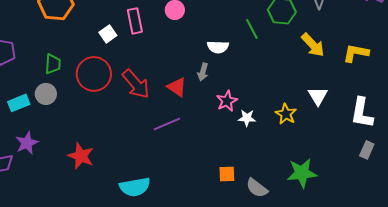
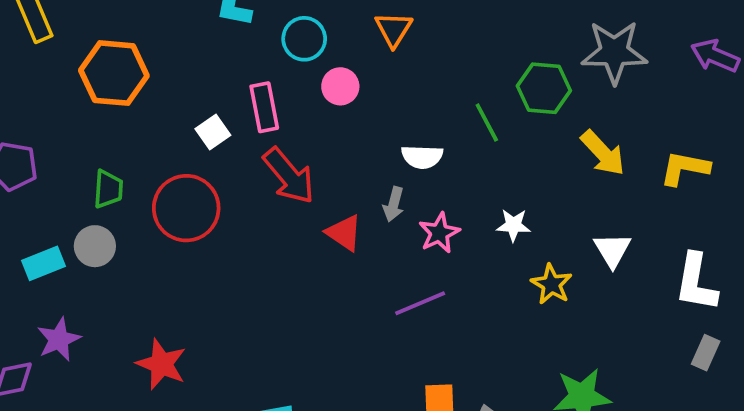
red arrow: (136, 84) -> (289, 176), moved
pink star: (227, 101) -> (439, 233), moved
white star: (247, 118) -> (513, 225), moved
purple line: (167, 124) -> (420, 303), moved

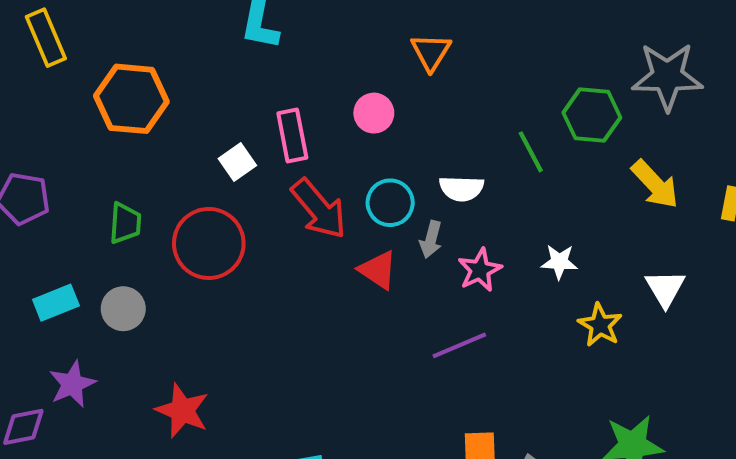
cyan circle: (304, 39) -> (390, 203), moved
gray circle: (95, 246) -> (123, 309), moved

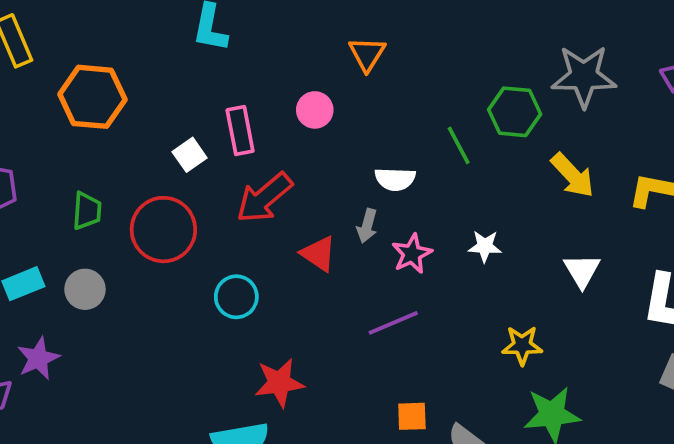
cyan circle: (390, 203) -> (236, 297), moved
red arrow: (319, 209) -> (264, 198), turned 90
yellow star: (600, 325) -> (522, 345), moved, turned -30
red star: (182, 411) -> (279, 383), moved, turned -30

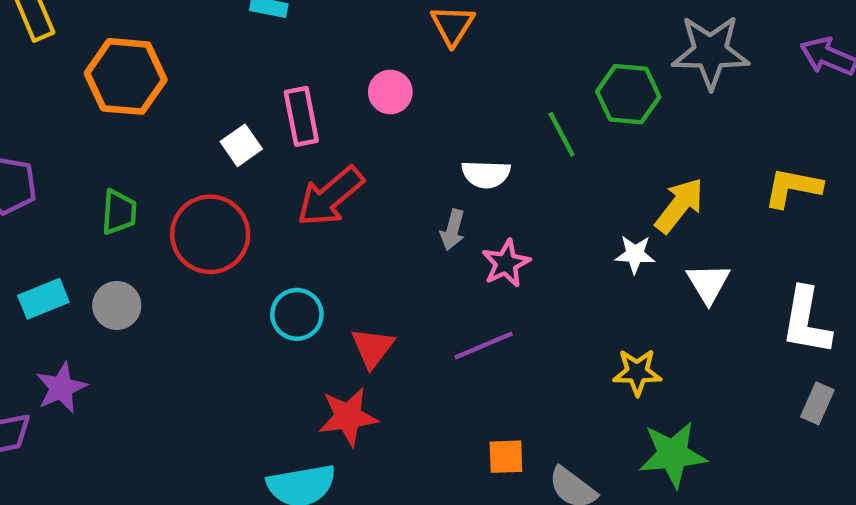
yellow arrow: (573, 175) -> (679, 205), moved, turned -99
white star: (485, 246) -> (635, 254), moved
red triangle: (319, 254) -> (373, 348), moved, turned 33

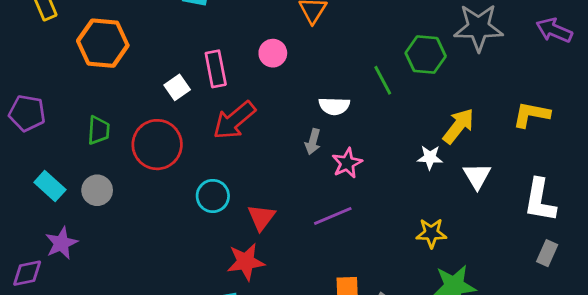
cyan rectangle: (43, 299) -> (50, 186), turned 64

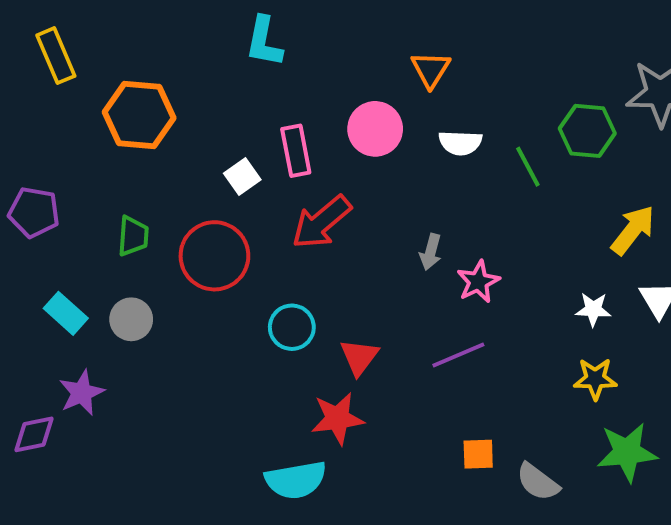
pink circle: (273, 53) -> (375, 129), size x1.4
white semicircle: (334, 106) -> (460, 143), moved
white star: (430, 157) -> (593, 309), moved

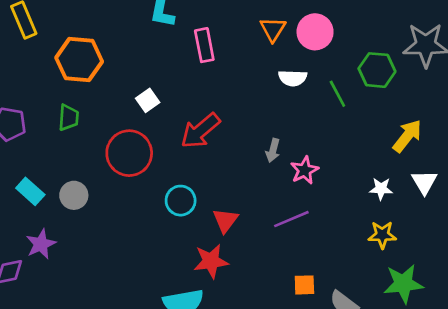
pink circle: (375, 129) -> (315, 32), moved
pink rectangle: (296, 151) -> (204, 45), moved
green trapezoid: (133, 236) -> (69, 118), moved

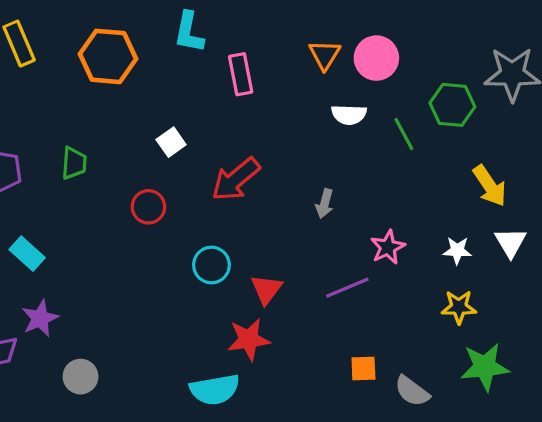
orange hexagon: (79, 60) -> (108, 56), moved
yellow arrow: (407, 136) -> (490, 186), turned 108
red circle: (129, 153) -> (148, 207), size x0.6
pink star: (304, 170) -> (388, 247), moved
gray circle: (74, 195) -> (81, 377), moved

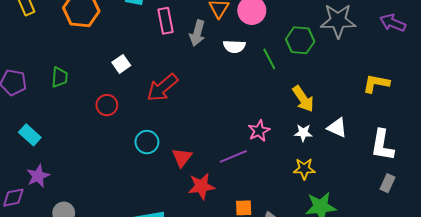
yellow arrow: (490, 186) -> (303, 99), moved
gray arrow: (325, 204) -> (197, 33), moved, size x1.4
white triangle: (511, 242) -> (337, 128), turned -35
red star: (249, 339) -> (201, 186), moved

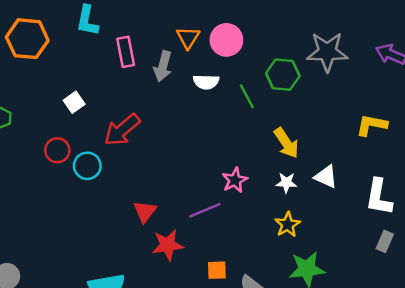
cyan circle: (147, 142) -> (87, 166), moved
yellow star: (304, 169) -> (288, 225), turned -30

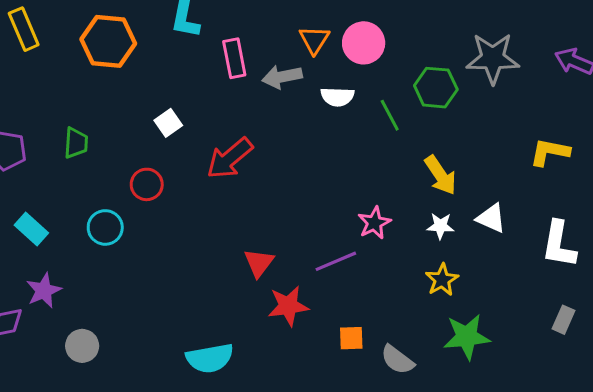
gray arrow: (163, 66) -> (282, 77), turned 64
cyan circle: (87, 166) -> (105, 227), moved
gray rectangle: (385, 241) -> (563, 320), moved

